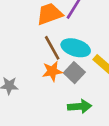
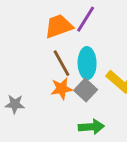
cyan ellipse: (76, 48) -> (87, 63), turned 72

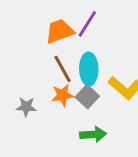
gray star: (15, 104) -> (26, 107), moved

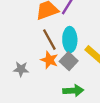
orange star: (63, 95) -> (49, 60), turned 30

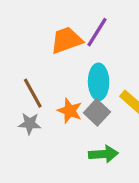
brown line: (49, 40) -> (33, 93), moved

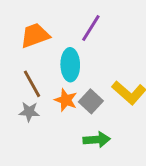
orange trapezoid: (66, 40) -> (35, 35), moved
cyan ellipse: (99, 82) -> (70, 65), moved

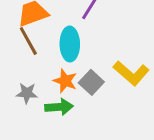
brown line: (32, 84) -> (28, 41), moved
green arrow: (97, 140) -> (59, 107), moved

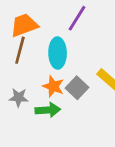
brown line: (28, 41) -> (20, 50), turned 44

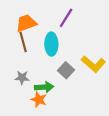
brown line: (20, 50) -> (23, 42), turned -30
orange star: (53, 86) -> (39, 100), moved

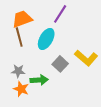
cyan ellipse: (51, 44) -> (46, 39), turned 30
orange star: (39, 100) -> (21, 89), moved

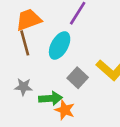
orange star: (21, 89) -> (65, 110), moved

